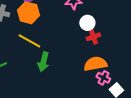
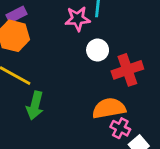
red cross: (93, 37) -> (127, 70), moved, size x1.5

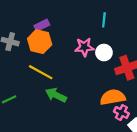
pink star: (78, 19) -> (84, 47), moved
green arrow: (35, 105) -> (56, 95), turned 102

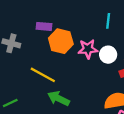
purple rectangle: (42, 25) -> (44, 26), turned 32
orange hexagon: (40, 42) -> (61, 41), moved

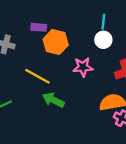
pink star: (88, 49) -> (83, 67), moved
white circle: (108, 55) -> (103, 40), moved

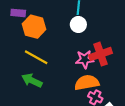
pink star: (83, 67) -> (85, 59), moved
yellow line: (37, 76) -> (36, 57), moved

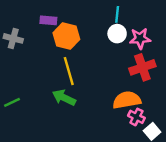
yellow line: (36, 57) -> (69, 71), turned 45
pink star: (85, 59) -> (140, 38), moved

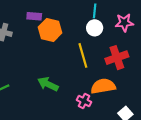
pink star: (140, 38) -> (124, 23), moved
yellow line: (69, 71) -> (83, 55), moved
pink cross: (136, 117) -> (84, 101), moved

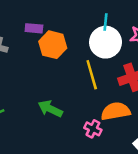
white circle: (95, 28) -> (106, 42), size x1.6

